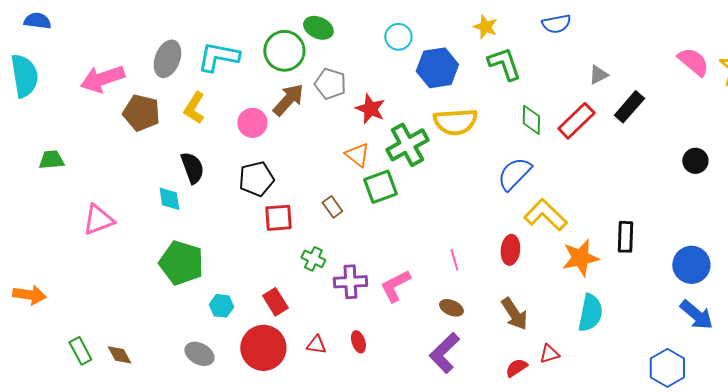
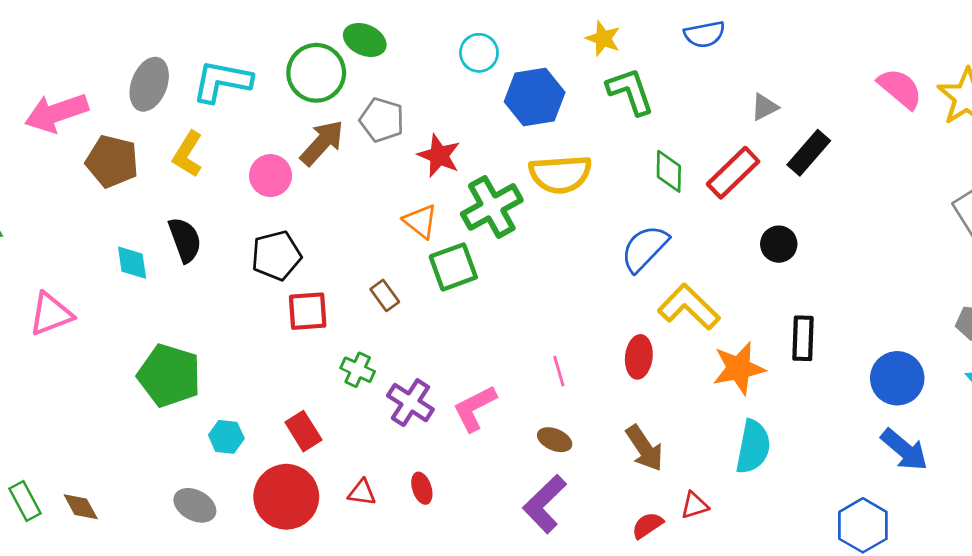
black circle: (695, 161) -> (779, 244), moved
cyan diamond: (169, 199) -> (132, 263), moved
purple cross: (350, 282) -> (410, 403), turned 36

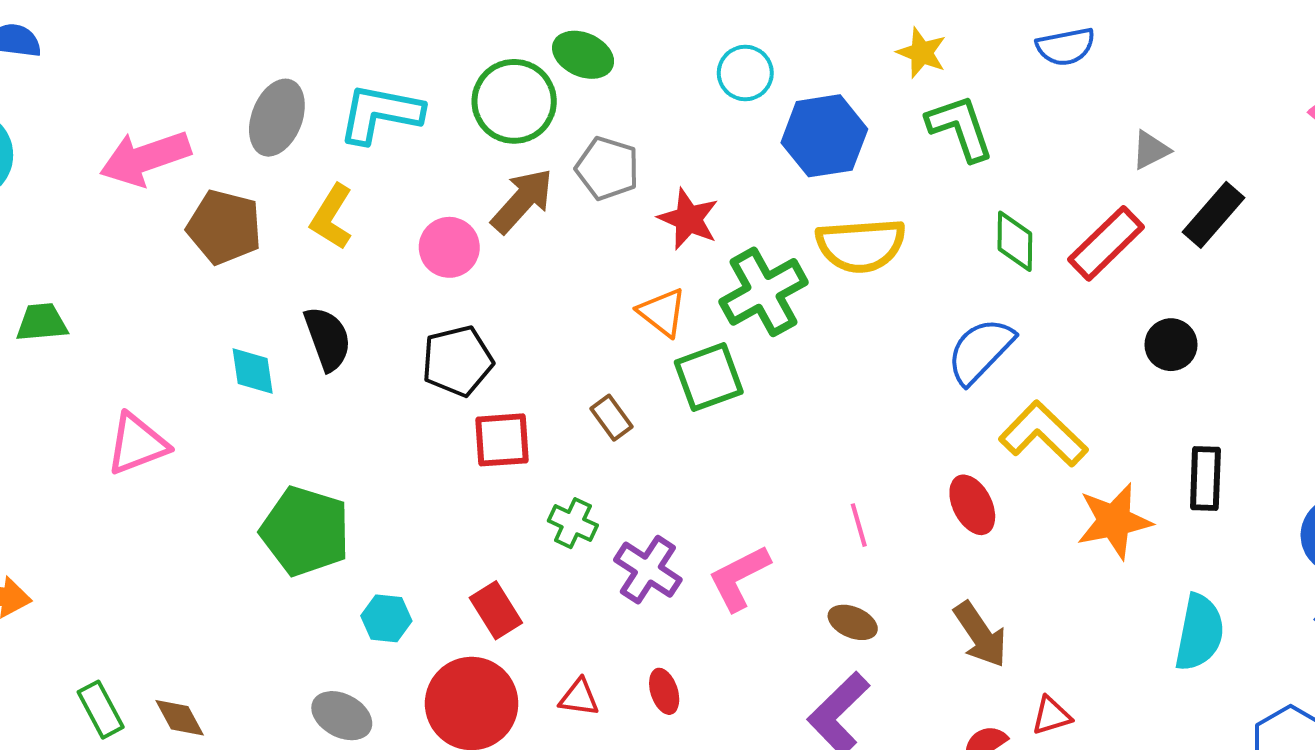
red ellipse: (639, 357) -> (972, 505), turned -33
cyan semicircle: (753, 447) -> (1199, 633), moved

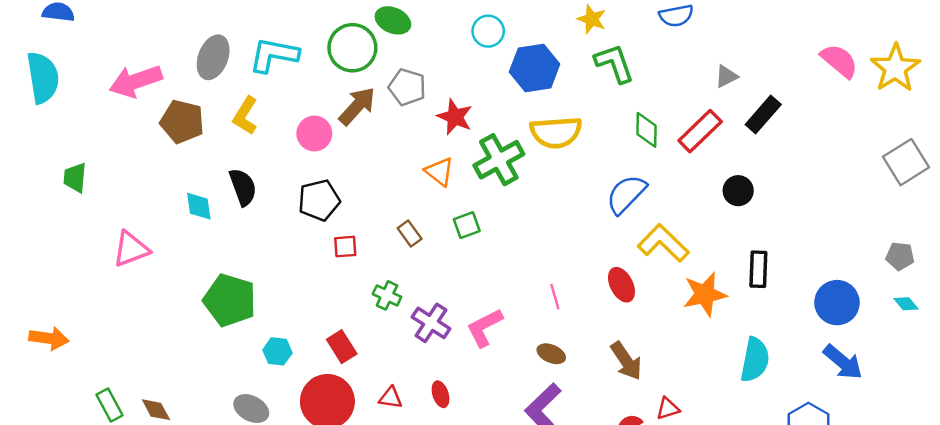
green trapezoid: (42, 322) -> (75, 178), turned -80
green square: (709, 377) -> (467, 225), moved, size x0.7
red square: (502, 440) -> (345, 247), size x0.7

